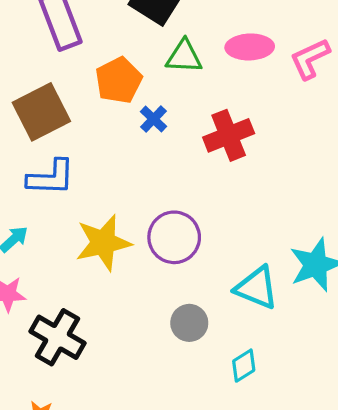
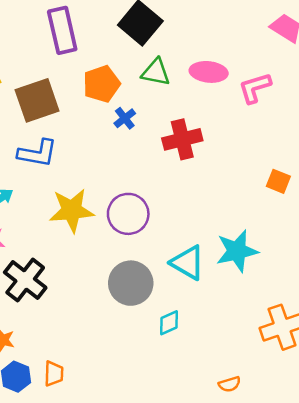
gray circle: (189, 323) -> (131, 283), size x1.5

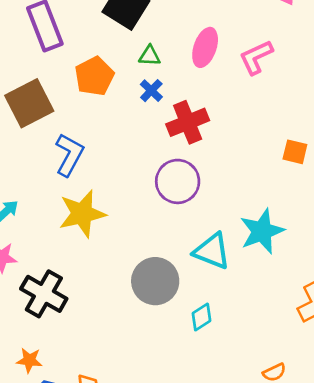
green triangle: (156, 72) -> (150, 56), size x0.7
pink ellipse: (209, 72) -> (205, 47), turned -69
blue cross: (125, 118) -> (151, 91), moved
blue L-shape: (37, 153) -> (69, 155), moved, turned -63
purple circle: (128, 214) -> (178, 181), moved

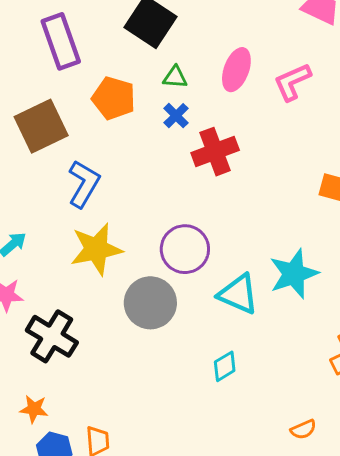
orange pentagon: (94, 76) -> (114, 98), turned -30
purple circle: (178, 181) -> (185, 249), moved
gray circle: (155, 281) -> (150, 303), moved

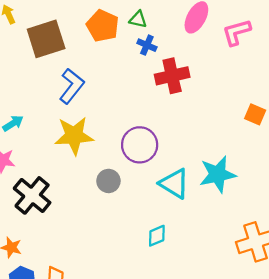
green triangle: (175, 77) -> (138, 19), moved
blue cross: (176, 116) -> (147, 45), turned -30
gray circle: (150, 303) -> (108, 181), size x0.6

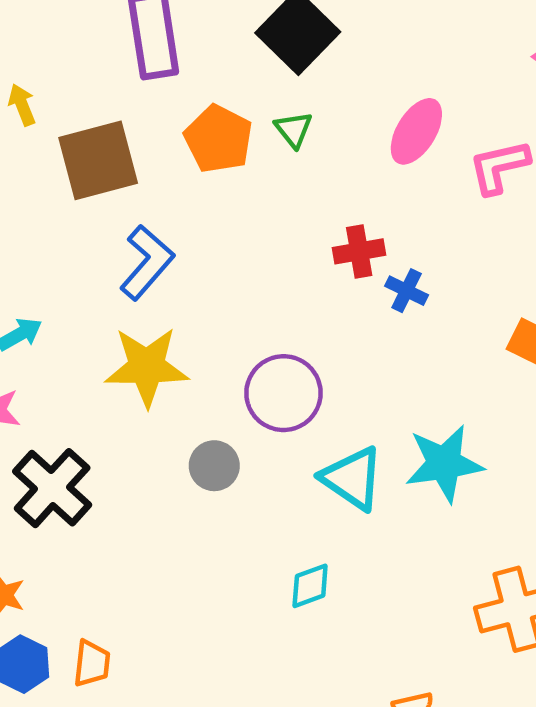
green triangle: (138, 19) -> (294, 129), turned 36
blue cross: (147, 45) -> (407, 291), moved
red cross: (172, 76) -> (359, 251), size x0.7

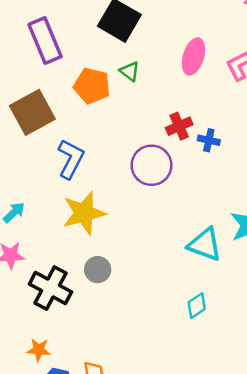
purple circle: (283, 393) -> (151, 165), moved
gray circle: (214, 466) -> (98, 270), moved

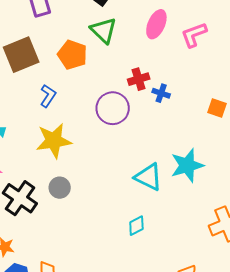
green triangle: (130, 71) -> (103, 30), size x1.6
orange pentagon: (92, 86) -> (72, 55), moved
blue L-shape: (71, 159) -> (48, 96), size x0.7

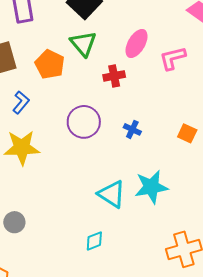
red cross: (139, 79) -> (114, 76), moved
blue cross: (161, 93) -> (132, 129), moved
gray circle: (60, 188) -> (14, 222), moved

